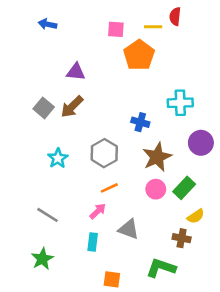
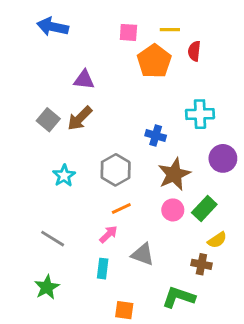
red semicircle: (175, 16) -> (194, 51), moved
blue arrow: (47, 24) -> (53, 27), size x1.5

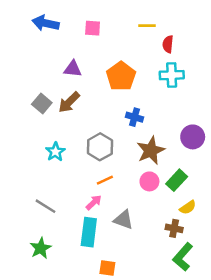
pink square: (128, 32) -> (93, 28), moved
orange pentagon: (154, 61) -> (121, 76), moved
cyan cross: (200, 114) -> (172, 75), moved
cyan rectangle: (103, 269) -> (89, 232), size x1.6
green L-shape: (179, 297) -> (183, 257), moved, turned -68

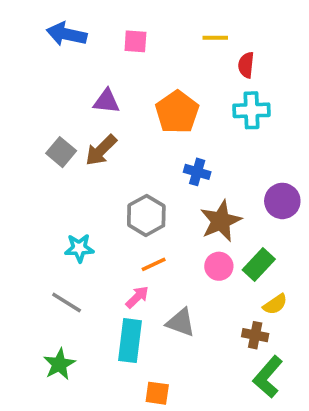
cyan star: (55, 152) -> (79, 248), moved, turned 30

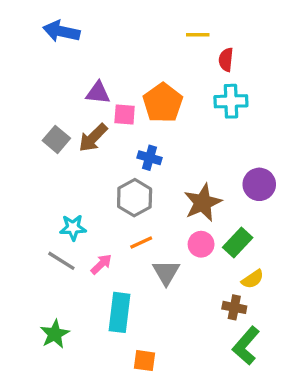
pink square: (135, 41) -> (125, 114), moved
blue cross: (197, 172) -> (149, 158), moved
pink arrow: (137, 297) -> (101, 264), moved
gray line: (67, 303) -> (61, 261), moved
gray triangle: (181, 322) -> (166, 272), moved, turned 40

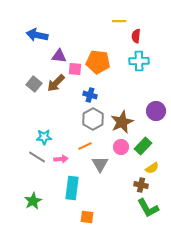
blue arrow: (61, 31) -> (37, 35), moved
orange pentagon: (163, 103) -> (98, 62), turned -30
gray hexagon: (135, 198) -> (93, 119), moved
pink arrow: (101, 264) -> (61, 159), turned 40
green L-shape: (246, 346) -> (148, 208), turned -70

